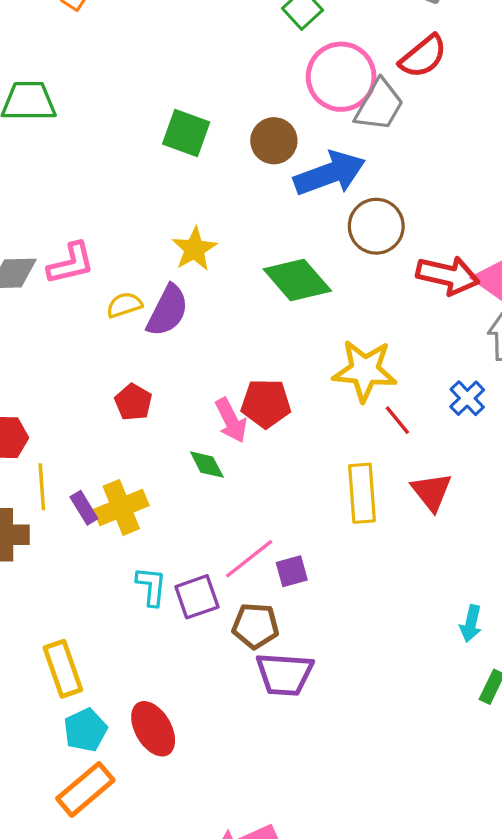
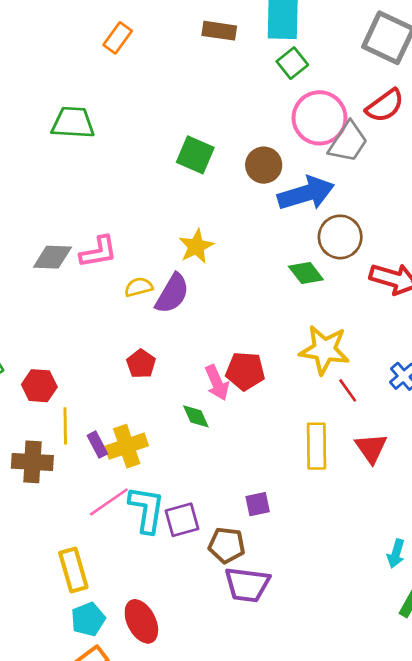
green diamond: (297, 280) -> (306, 273), moved, size x0.7
pink line: (249, 559) -> (109, 502), moved
cyan L-shape: (151, 586) -> (147, 509), size x1.5

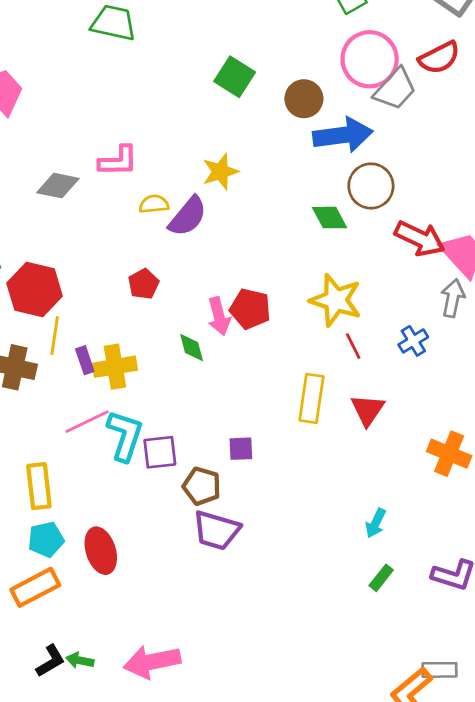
gray diamond: (52, 257) -> (58, 186), moved
red hexagon: (39, 386) -> (35, 290), size x1.5

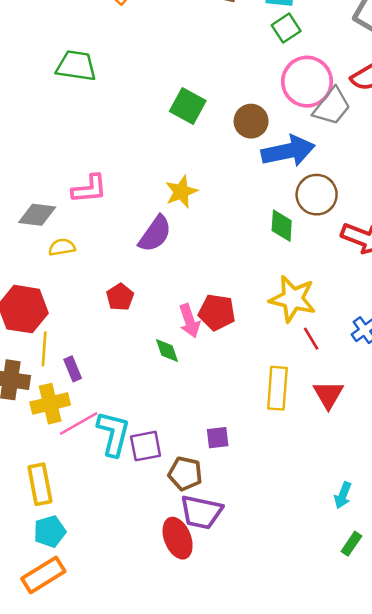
yellow semicircle: (154, 204) -> (62, 247), moved
green diamond: (330, 218) -> (282, 226), turned 36
yellow cross: (115, 367) -> (50, 404), moved
red ellipse: (101, 551) -> (178, 538), moved

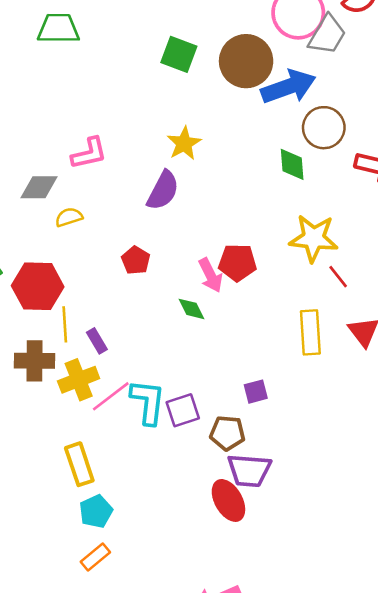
brown circle: (251, 121) -> (246, 61), size x1.5
orange rectangle: (43, 575) -> (95, 557), size x0.7

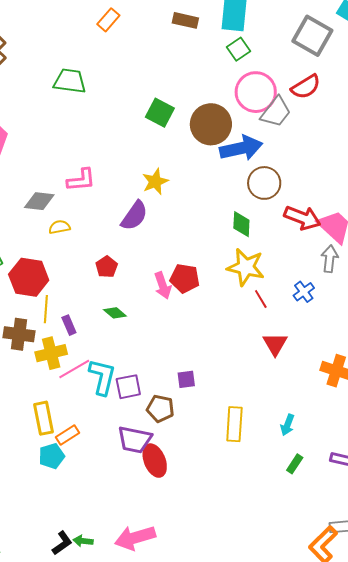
green diamond: (292, 164) -> (241, 224), moved
green diamond: (192, 309) -> (115, 313), moved, turned -30
yellow rectangle: (310, 332) -> (234, 424), moved
purple trapezoid: (249, 470) -> (135, 440), moved
orange rectangle: (95, 557) -> (68, 435), moved

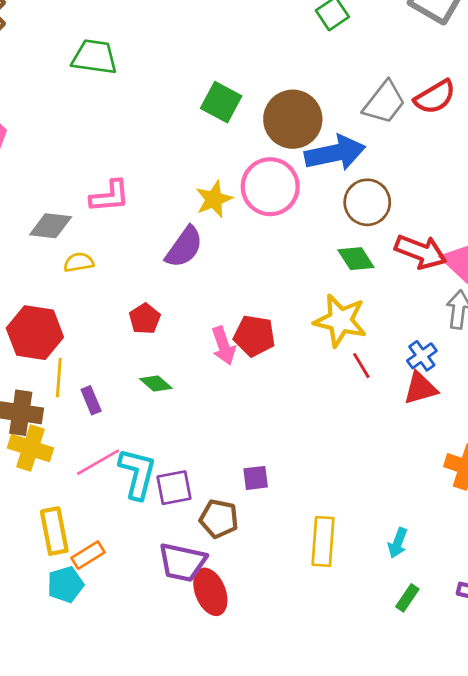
red semicircle: (306, 87) -> (435, 97), moved
pink circle: (256, 92) -> (270, 187), moved
green diamond: (241, 224) -> (356, 259), moved, turned -36
red triangle: (275, 344) -> (420, 388), moved, turned 44
yellow cross: (51, 353) -> (30, 448), moved, turned 32

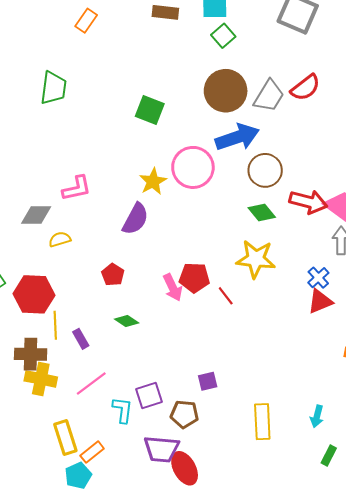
green trapezoid: (95, 57) -> (53, 88), turned 96
brown circle: (293, 119) -> (226, 91), moved
red line: (361, 366) -> (226, 296), moved
cyan L-shape: (137, 474) -> (123, 410), moved, size x0.7

